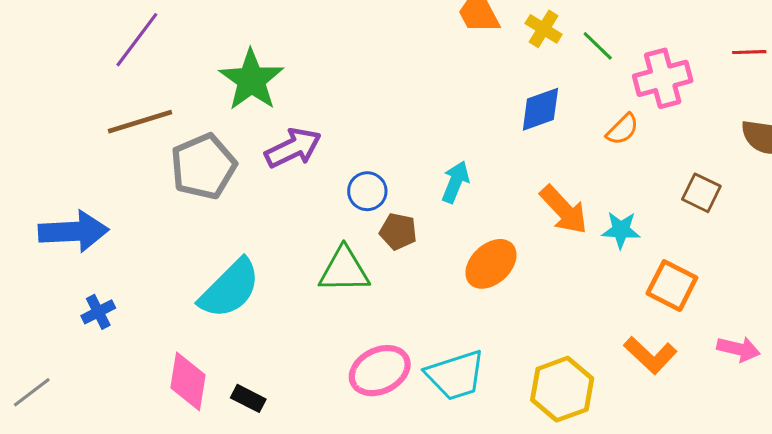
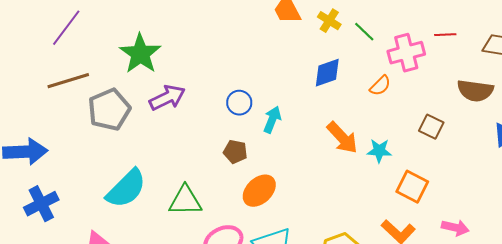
red line: (749, 52) -> (445, 35), moved
blue circle: (367, 191) -> (239, 103), moved
orange ellipse: (491, 264) -> (259, 191), moved
green triangle: (344, 270) -> (185, 201), moved
blue cross: (98, 312) -> (41, 204), size x1.6

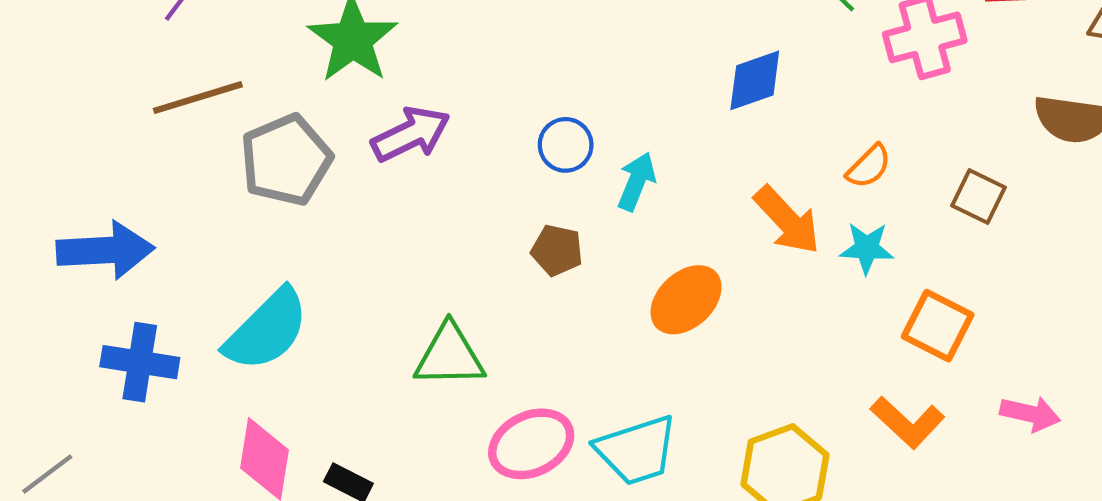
orange semicircle: (380, 86) -> (869, 166), moved
cyan semicircle: (126, 189) -> (267, 330), moved
orange ellipse: (259, 191) -> (686, 300), moved
blue cross: (41, 204) -> (140, 362), turned 36

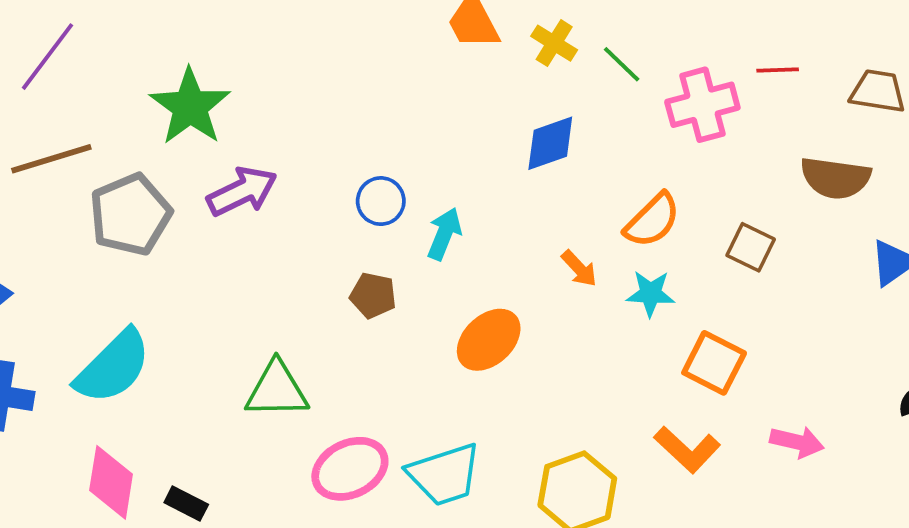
orange semicircle: (869, 166) -> (652, 220), size x1.4
orange arrow: (787, 220) -> (579, 268), size x0.6

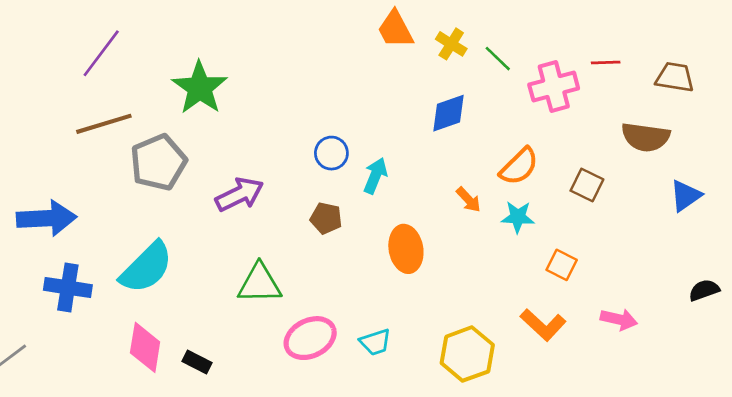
purple arrow: (242, 191) -> (240, 194), moved
orange ellipse: (489, 340) -> (406, 249), turned -57
orange square: (714, 363) -> (562, 265), size x0.7
cyan trapezoid: (444, 475) -> (375, 342), size x0.6

